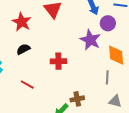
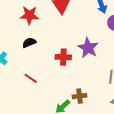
red star: (22, 22) -> (29, 15), turned -30
purple star: (90, 40) -> (88, 48), moved

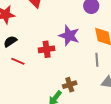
red line: (31, 78) -> (18, 61), moved

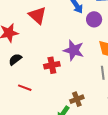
red line: (18, 61) -> (25, 88), moved

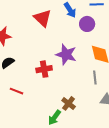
red triangle: (37, 15) -> (43, 18), moved
brown cross: (77, 99) -> (69, 103), turned -32

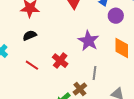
red cross: (44, 69) -> (60, 61), moved, turned 35
gray line: (95, 78) -> (95, 73), moved

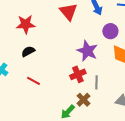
purple circle: (116, 16) -> (110, 31), moved
red cross: (60, 61) -> (78, 74), moved, turned 35

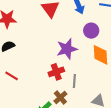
purple star: (87, 51) -> (67, 49), turned 30

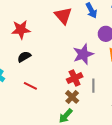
brown cross: (60, 98) -> (72, 97), moved

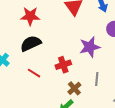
black semicircle: (24, 57) -> (31, 43), size x1.5
red cross: (75, 78) -> (63, 65), moved

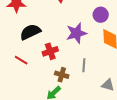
black semicircle: (31, 43) -> (30, 32), moved
brown cross: (74, 88) -> (62, 75), turned -32

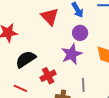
purple circle: (101, 15) -> (80, 33), moved

